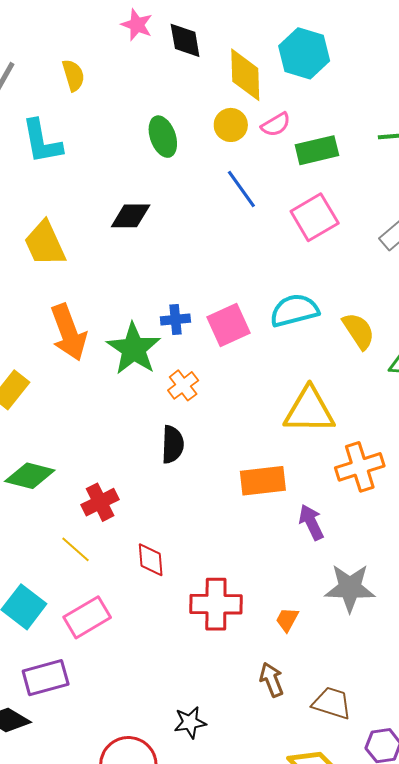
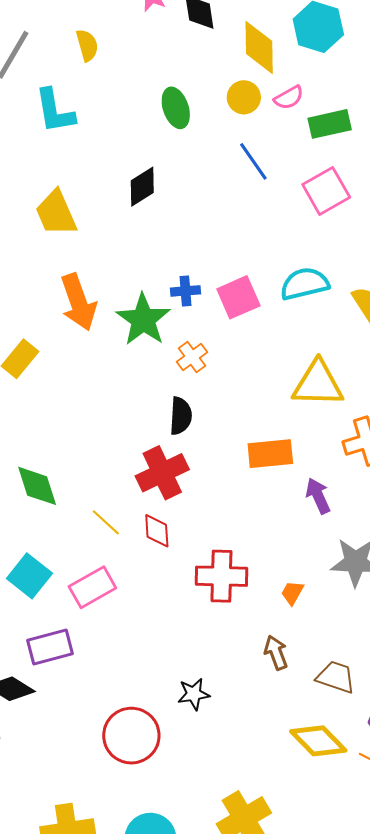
black diamond: (131, 216) -> (142, 187), turned -33
green diamond: (30, 476) -> (37, 486), moved, turned 57
red cross: (100, 502) -> (162, 473), moved, size x1.4
yellow line: (75, 549) -> (106, 522), moved

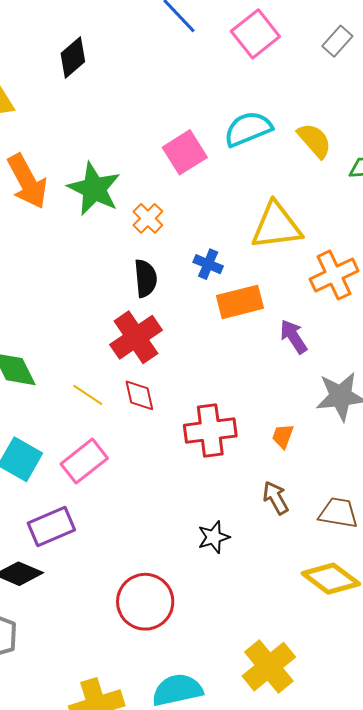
blue cross: (185, 291) -> (208, 264), moved, turned 36
black star: (194, 694) -> (214, 537), moved

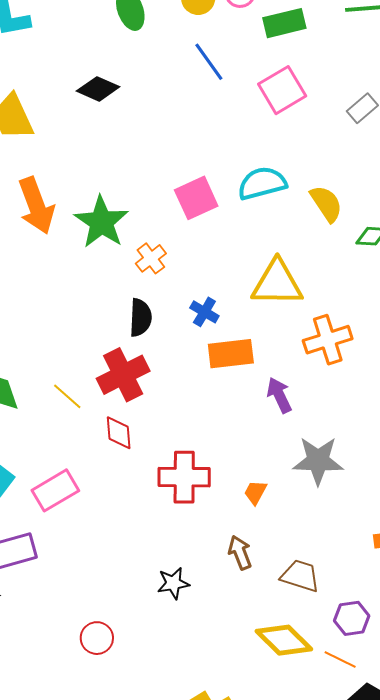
black diamond: (73, 57) -> (98, 89), turned 57
yellow line: (88, 395) -> (67, 396), moved
red circle: (145, 602) -> (97, 638), size x0.6

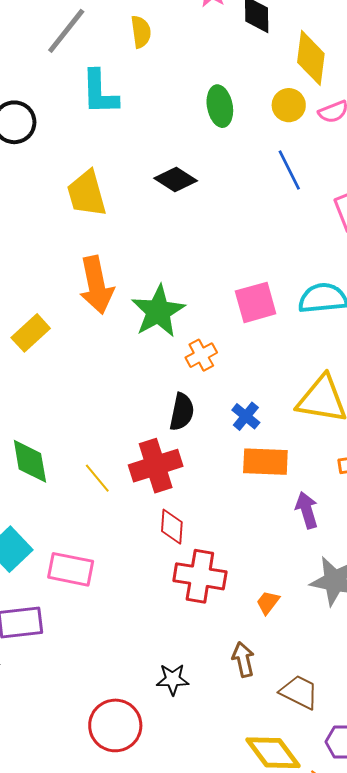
red diamond: (119, 433) -> (172, 527), moved
pink rectangle: (55, 490) -> (71, 569), turned 33
red circle: (97, 638) -> (115, 725), moved, size x1.6

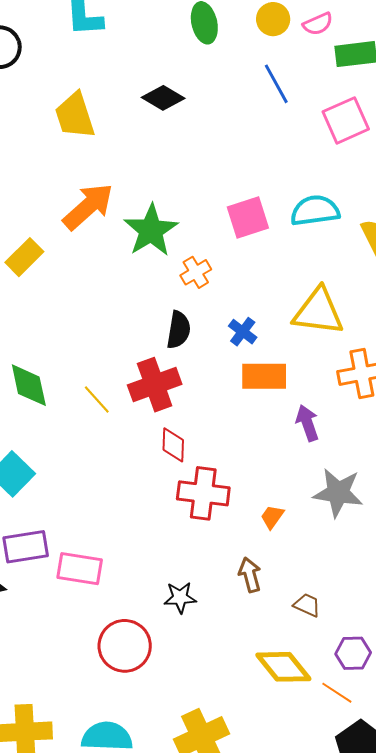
orange arrow: (96, 285) -> (88, 207), turned -118
pink rectangle: (71, 569) -> (80, 569), moved
brown trapezoid: (299, 692) -> (307, 605), size x0.7

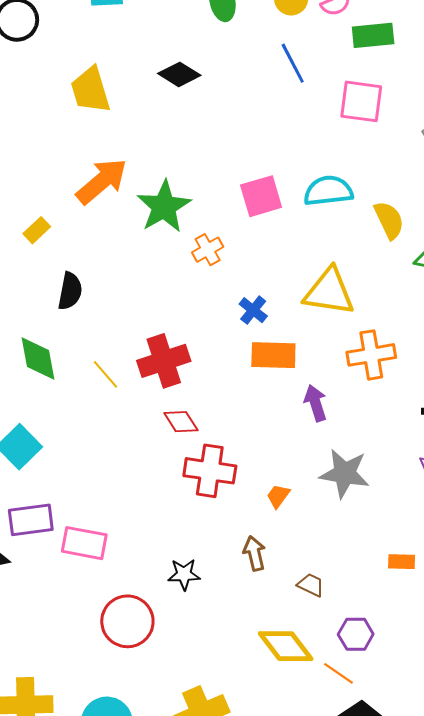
pink square: (346, 120) -> (361, 101), turned 30
yellow rectangle: (24, 257) -> (37, 230), size x0.7
black semicircle: (179, 330) -> (70, 291), moved
red diamond: (173, 445) -> (181, 422), turned -36

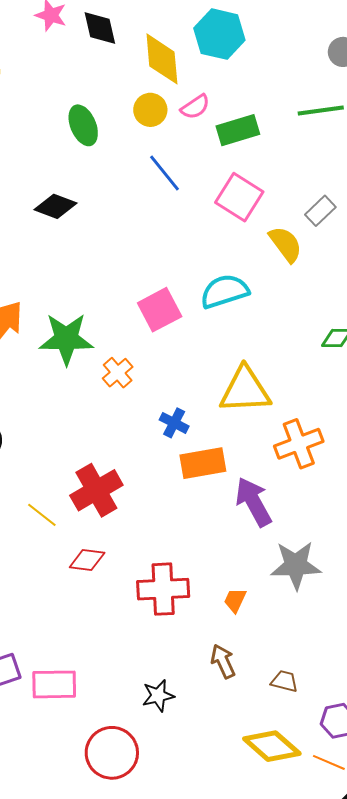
pink square: (361, 101) -> (239, 197), turned 36
green star: (164, 207) -> (66, 339), turned -30
yellow semicircle: (389, 220) -> (286, 244), moved
purple arrow: (316, 403) -> (254, 502), size x1.4
red diamond: (181, 422) -> (87, 560), moved, turned -39

